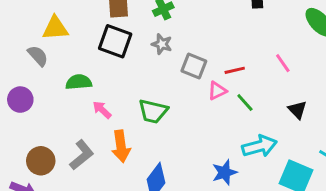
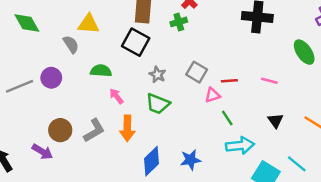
gray star: (162, 44) -> (157, 75), moved
pink line: (283, 63) -> (269, 81), turned -49
green line: (245, 102) -> (227, 118), moved
blue star: (225, 172) -> (191, 160), moved

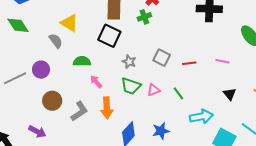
yellow triangle: (89, 24) -> (69, 23), turned 30
pink triangle: (213, 95) -> (154, 90), moved
green line: (227, 118) -> (178, 93), moved
brown circle: (60, 130) -> (52, 101), moved

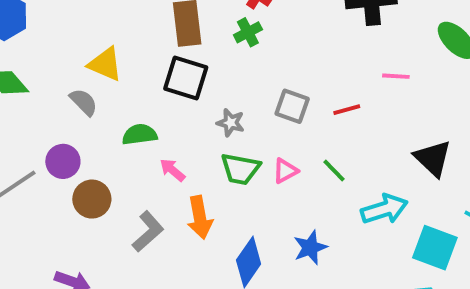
pink line: (223, 61) -> (396, 76), moved
black triangle: (230, 94) -> (433, 158), size x1.5
brown circle: (52, 101) -> (92, 199), moved

